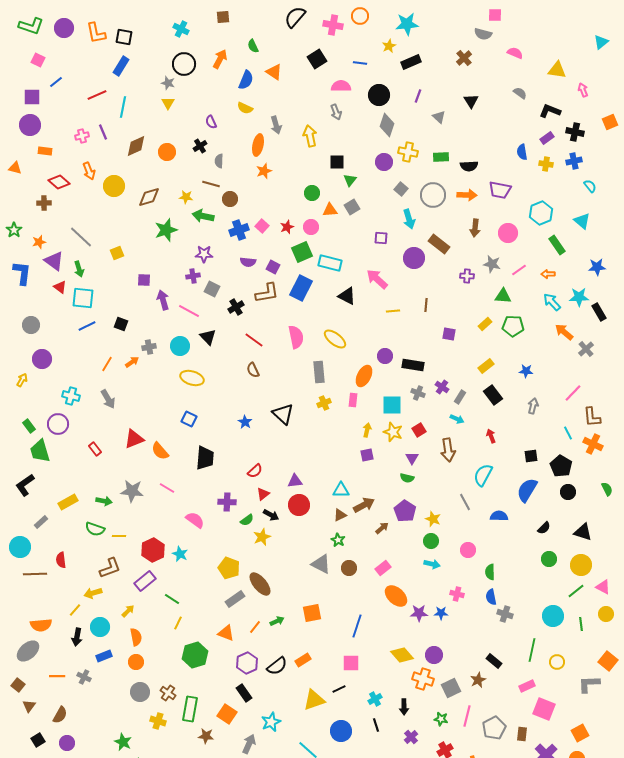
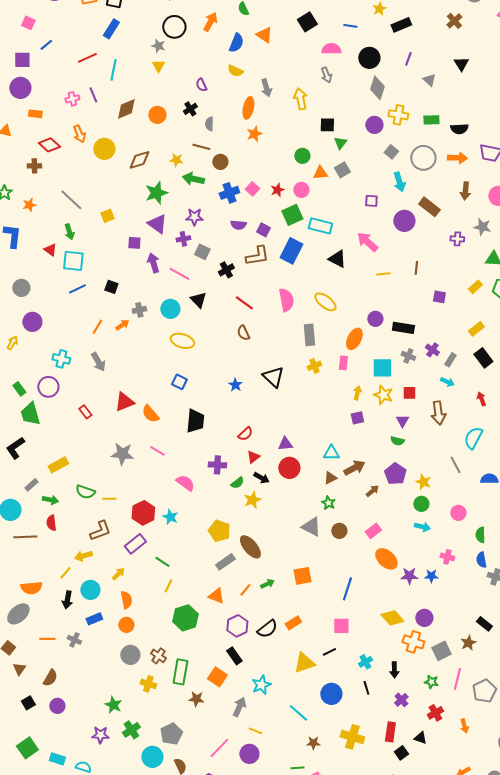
purple triangle: (54, 261) -> (157, 224), moved
red square: (419, 430) -> (409, 393), turned 32
green arrow: (104, 501) -> (50, 500), moved

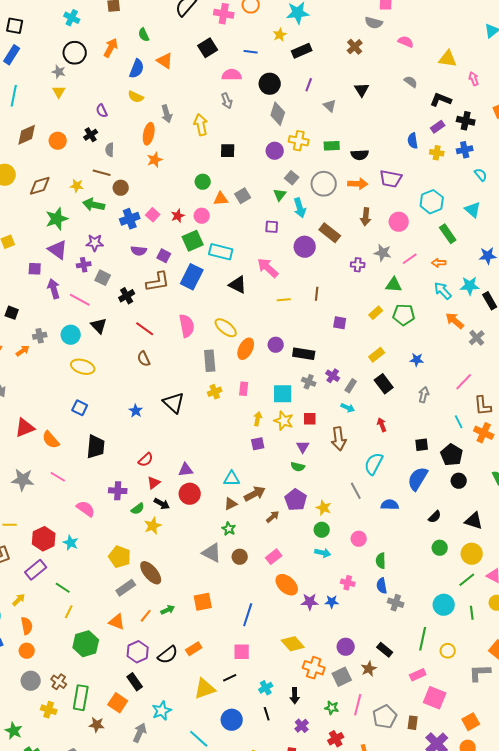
green triangle: (340, 143) -> (280, 195), moved
orange ellipse: (354, 339) -> (246, 349), moved
purple circle: (424, 618) -> (346, 647), moved

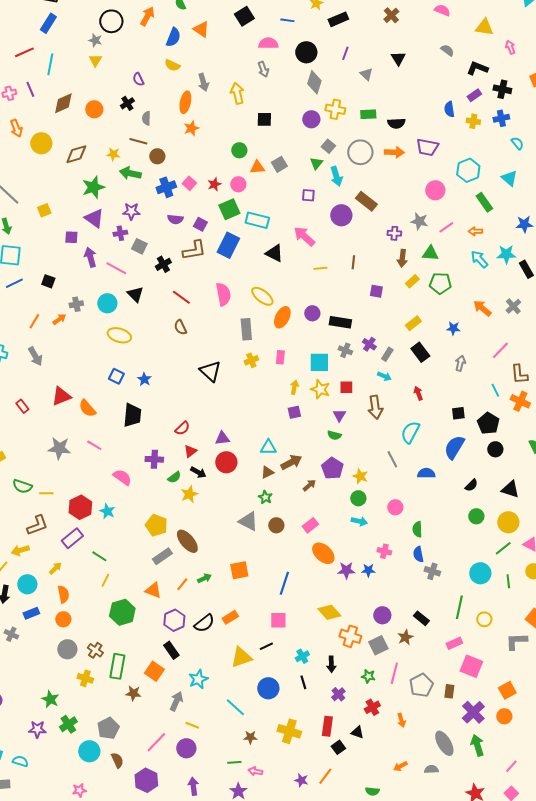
brown arrow: (366, 217) -> (402, 258), moved
orange arrow: (455, 321) -> (482, 308), moved
blue star: (136, 411) -> (144, 379), moved

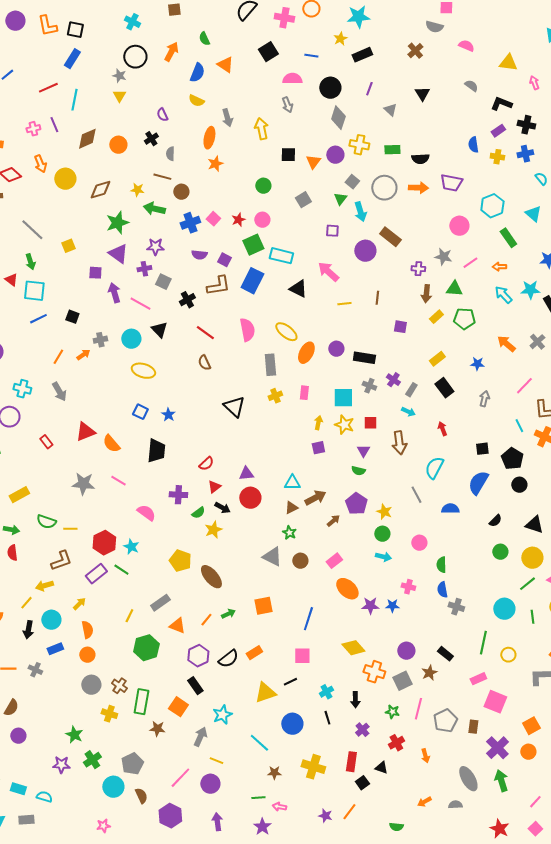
orange triangle: (257, 167) -> (313, 162), moved, turned -49
green line: (99, 556) -> (121, 570), moved
gray rectangle: (162, 556) -> (160, 603), moved

